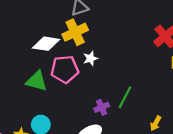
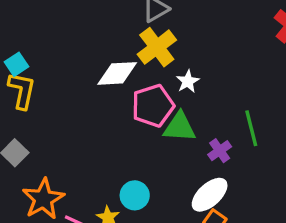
green triangle: (37, 81) -> (179, 127), moved
green line: (125, 97) -> (251, 128), turned -30

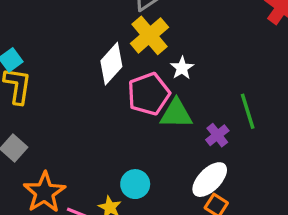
white diamond: (117, 73) -> (111, 64), turned -42

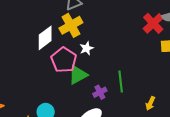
pink pentagon: (149, 94) -> (64, 60), turned -30
green triangle: (176, 114) -> (78, 75), turned -40

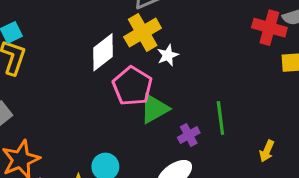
red cross: (153, 23) -> (269, 28), turned -30
white star: (87, 48) -> (168, 55), moved

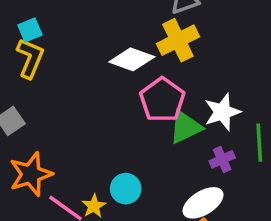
white diamond: (103, 52) -> (132, 59), turned 54
white star: (168, 55) -> (222, 112), moved, size x1.5

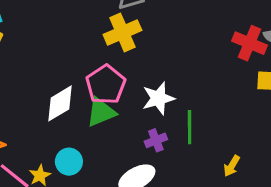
white diamond: (132, 59) -> (60, 103), moved, turned -54
green triangle: (185, 127) -> (101, 112), moved

